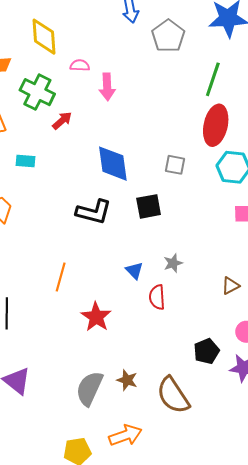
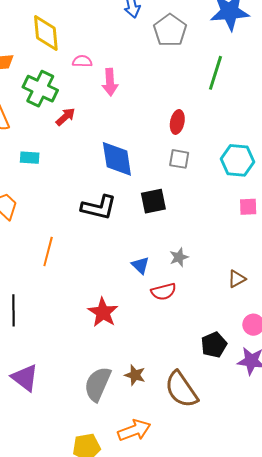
red ellipse: (216, 125) -> (177, 122), moved, size x0.6
orange line: (61, 277) -> (48, 252), moved
red semicircle: (157, 297) -> (164, 292), turned -100

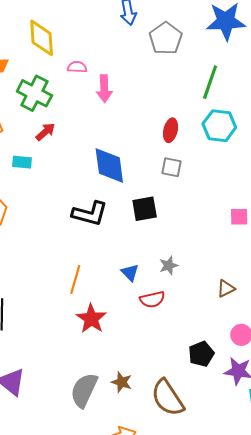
red arrow: (66, 117) -> (45, 132), moved
cyan hexagon: (237, 160) -> (219, 126), moved
orange line: (48, 252) -> (75, 279), moved

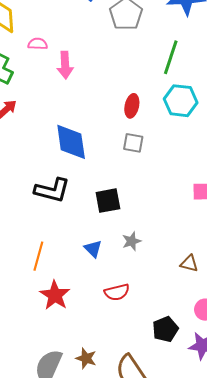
black square: (145, 209) -> (108, 201), moved
brown triangle: (226, 289) -> (189, 263), turned 42
red semicircle: (152, 299) -> (117, 292), moved

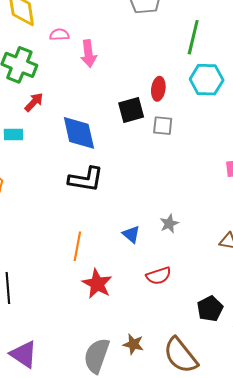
blue diamond: (71, 142) -> (79, 133), moved
black square: (108, 201) -> (131, 110), moved

